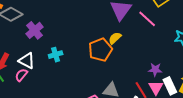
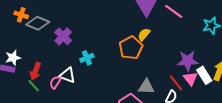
white triangle: (27, 61) -> (67, 75), moved
purple star: (155, 70) -> (188, 61), size x1.5

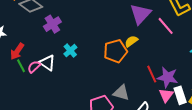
cyan cross: (87, 58) -> (70, 51), turned -32
red line: (176, 83) -> (152, 74), moved
green line: (34, 86) -> (21, 66), moved

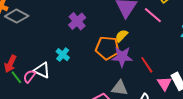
purple cross: (52, 24) -> (77, 21), moved
orange pentagon: (115, 51) -> (107, 48), turned 30
purple star: (168, 77) -> (122, 57), moved

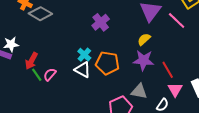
orange pentagon: (107, 48) -> (108, 63), moved
white triangle: (42, 70) -> (83, 70), moved
pink triangle: (164, 83) -> (175, 90), moved

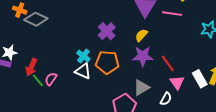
pink line: (177, 21) -> (172, 14), turned -30
purple cross: (101, 22) -> (107, 31), moved
gray triangle: (139, 91) -> (141, 88), turned -36

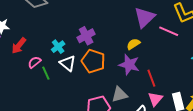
purple cross: (107, 31) -> (86, 36), moved
cyan cross: (83, 56) -> (58, 47), moved
green line: (38, 80) -> (46, 73), moved

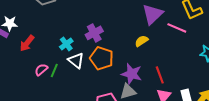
pink semicircle: (34, 62) -> (41, 70), moved
purple star: (129, 65) -> (132, 74), moved
green line: (46, 73) -> (54, 70), turned 48

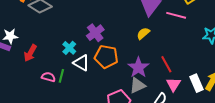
pink semicircle: (41, 70) -> (48, 77), turned 64
purple star: (132, 74) -> (138, 67), turned 30

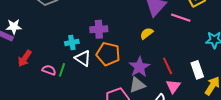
purple cross: (95, 33) -> (99, 29), turned 30
cyan cross: (69, 48) -> (72, 42), turned 32
red arrow: (30, 53) -> (25, 58), moved
white rectangle: (196, 83) -> (197, 70), moved

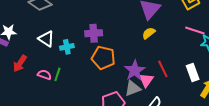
pink line: (181, 18) -> (195, 31), moved
yellow semicircle: (147, 33) -> (149, 33), moved
white triangle: (83, 58) -> (46, 39), moved
pink triangle: (173, 86) -> (146, 80), moved

